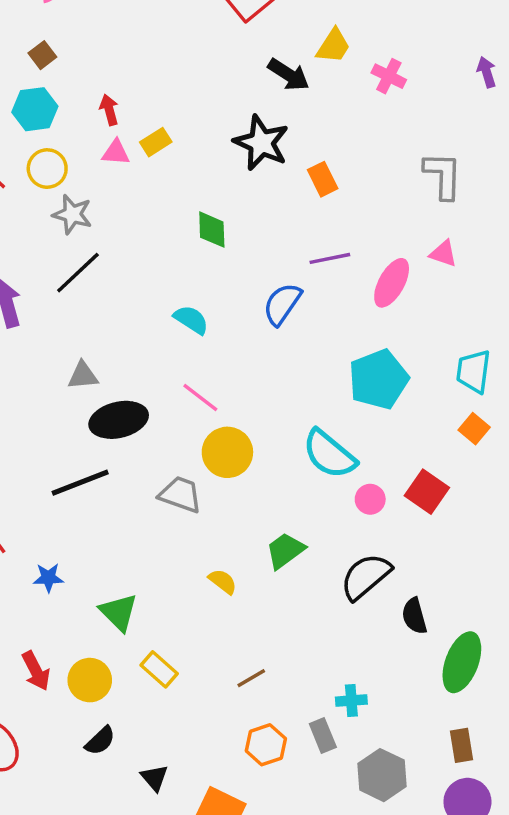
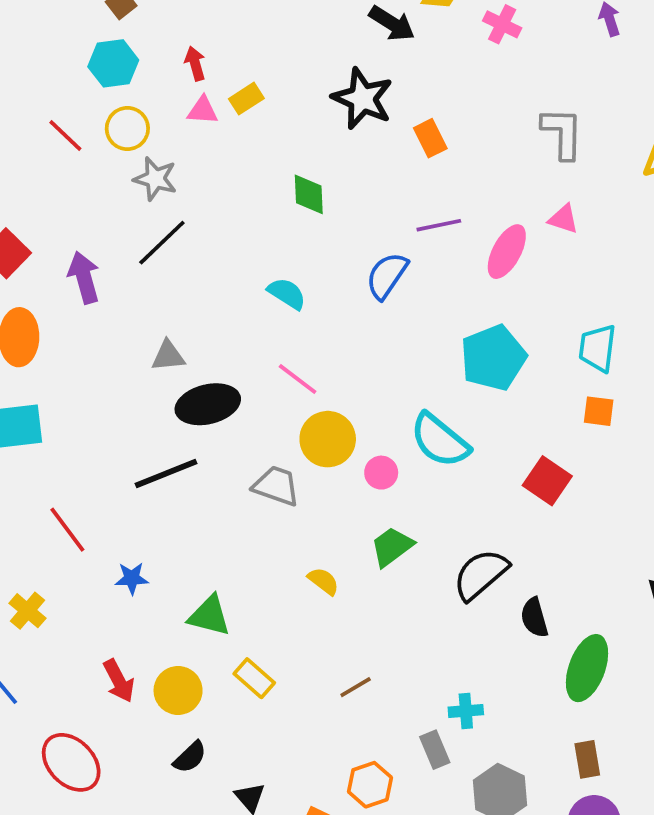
orange square: (474, 429) -> (599, 411), turned -32
pink circle: (370, 499) -> (381, 473), moved
green triangle: (119, 612) -> (209, 616), turned -30
orange hexagon: (266, 745) -> (370, 785), moved

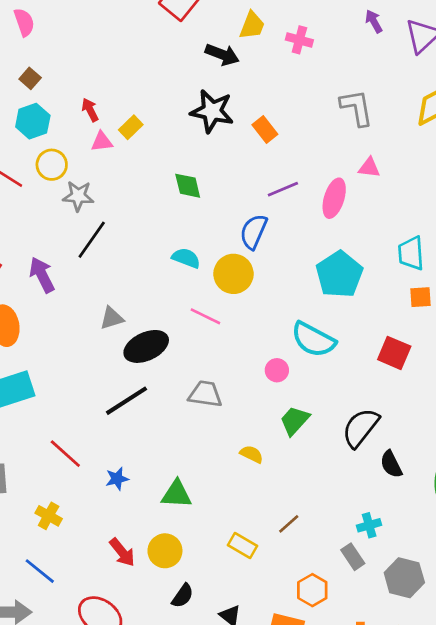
yellow circle: (328, 439) -> (233, 274), moved
black semicircle: (534, 618) -> (391, 464), moved
yellow rectangle: (254, 678) -> (243, 546), moved

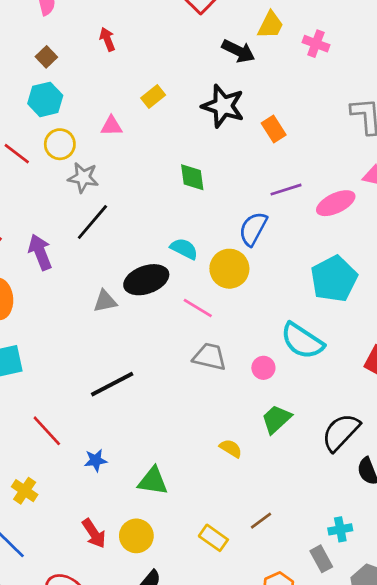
red arrow: (90, 110) -> (107, 39), moved
yellow rectangle: (131, 127) -> (153, 97), moved
pink ellipse: (334, 198) -> (336, 203), turned 42
black ellipse: (146, 346) -> (146, 280), moved
gray trapezoid: (205, 394) -> (210, 357), moved

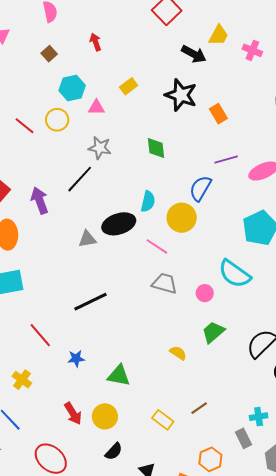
cyan hexagon: (45, 99) -> (72, 88), moved
gray star: (83, 178) -> (100, 148), moved
cyan semicircle: (184, 249) -> (148, 201), turned 75

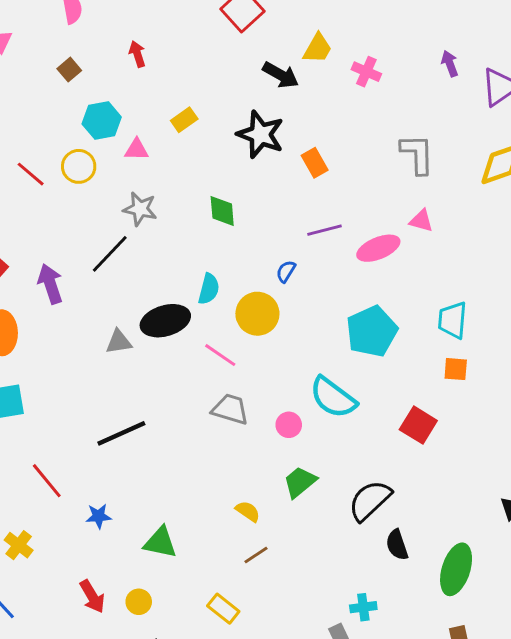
blue semicircle: (200, 188) -> (286, 271), size x0.6
brown line: (199, 408) -> (256, 555), moved
yellow circle: (105, 416) -> (139, 602), size x0.7

